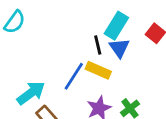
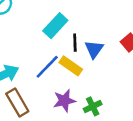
cyan rectangle: (116, 26) -> (55, 26), moved

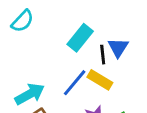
blue triangle: (94, 49) -> (118, 48), moved

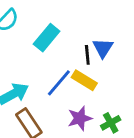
cyan rectangle: (80, 38) -> (47, 38), moved

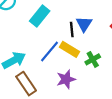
green cross: (111, 123) -> (93, 59), moved

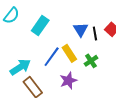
black line: (72, 29) -> (95, 34), moved
yellow rectangle: (69, 49) -> (69, 53), turned 30

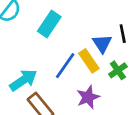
blue triangle: (81, 30) -> (102, 43), moved

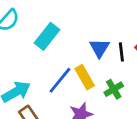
blue triangle: (102, 43) -> (99, 48), moved

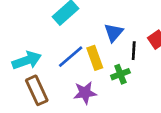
black line: (121, 52) -> (134, 51), moved

